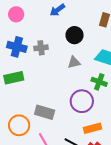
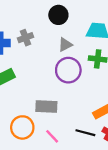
purple circle: (82, 101) -> (68, 70), moved

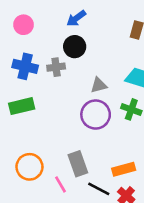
black circle: (58, 15) -> (75, 47), moved
gray rectangle: (46, 107) -> (78, 164), moved, turned 55

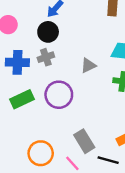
black circle: (75, 47) -> (48, 32), moved
purple circle: (96, 115) -> (59, 95), moved

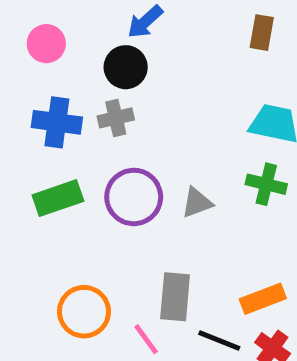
gray triangle: (88, 65) -> (197, 203), moved
gray rectangle: (84, 141) -> (175, 297), turned 30

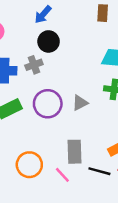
black circle: (126, 67) -> (49, 41), moved

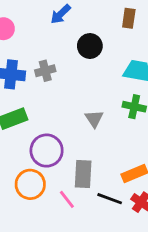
black circle: (49, 41) -> (90, 46), moved
gray triangle: (80, 103) -> (94, 119), turned -42
purple circle: (48, 104) -> (47, 151), moved

